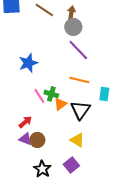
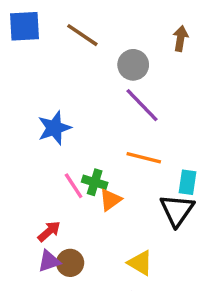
brown arrow: (71, 13) -> (180, 39), moved
black triangle: (80, 110) -> (177, 210), moved
purple triangle: (25, 139) -> (49, 261), turned -40

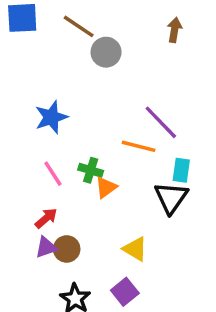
gray circle: (133, 65) -> (106, 52), moved
purple line: (142, 105) -> (161, 122), moved
pink line: (74, 186) -> (53, 174), moved

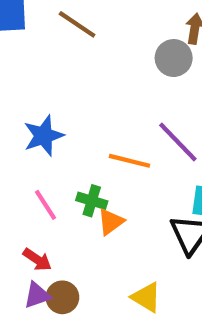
gray circle: (106, 52) -> (174, 58), moved
orange line: (139, 146) -> (130, 161), moved
red arrow: (46, 218) -> (37, 260), turned 75

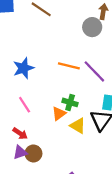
orange line: (130, 161) -> (69, 66), moved
green cross: (92, 201) -> (70, 102), moved
yellow triangle: (146, 297) -> (78, 126), moved

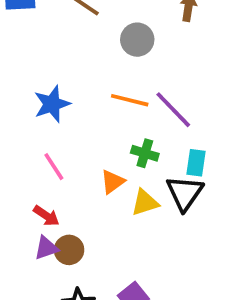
gray circle: (92, 27) -> (137, 40), moved
green cross: (70, 102) -> (145, 153), moved
yellow triangle: (78, 126) -> (145, 203), turned -49

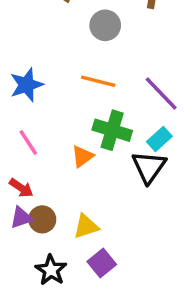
purple line: (173, 110) -> (161, 93), moved
green cross: (145, 153) -> (112, 130), size x1.5
cyan rectangle: (196, 163) -> (159, 139), turned 40
yellow triangle: (145, 203) -> (86, 226), moved

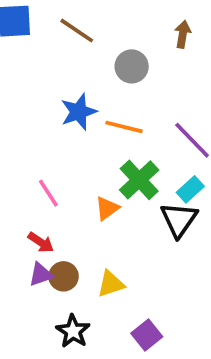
blue star: (27, 85) -> (79, 112), moved
green cross: (112, 130) -> (139, 180), turned 30
purple square: (102, 263) -> (147, 335), moved

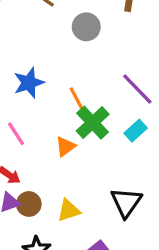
blue star: (79, 112) -> (29, 83), moved
orange line: (124, 127) -> (78, 102), moved, turned 48
black triangle: (179, 220) -> (126, 202), moved

